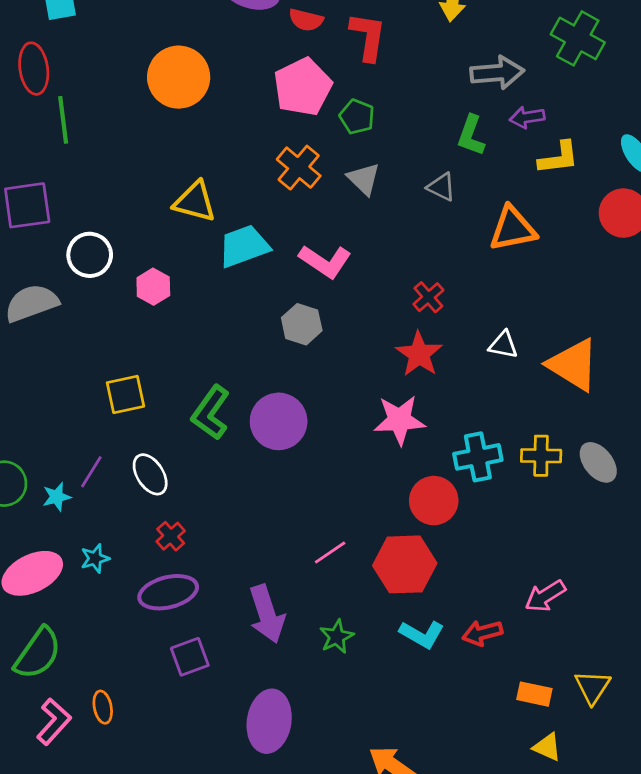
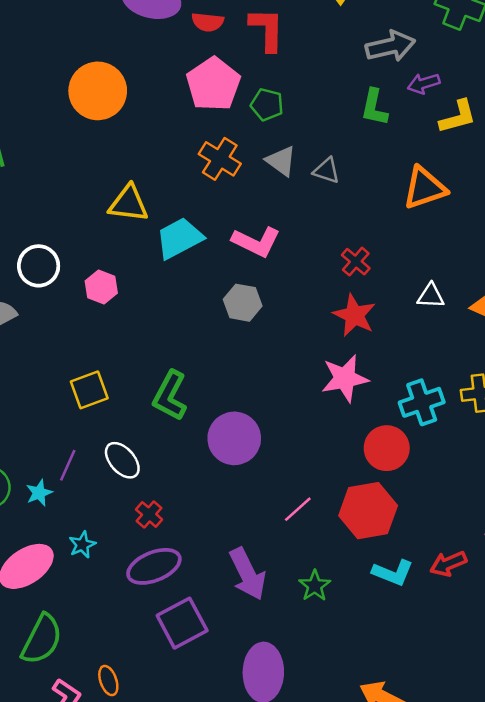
gray triangle: (441, 187) -> (326, 171), moved
purple circle: (279, 421) -> (234, 438), moved
purple square: (190, 657) -> (182, 623), size x1.4

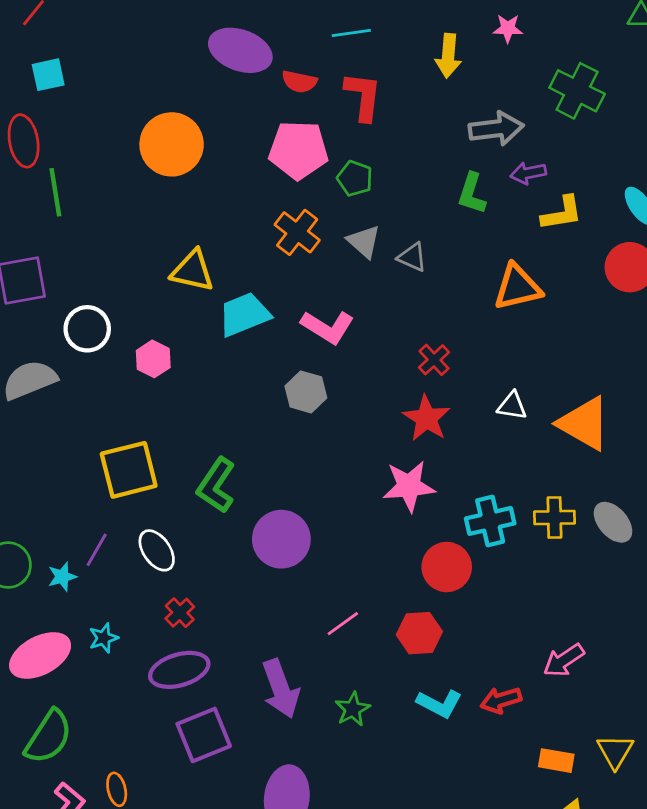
pink pentagon: (213, 84) -> (298, 150), turned 30
yellow square: (89, 390) -> (129, 470), size x1.4
red hexagon: (368, 511) -> (419, 633), size x0.7

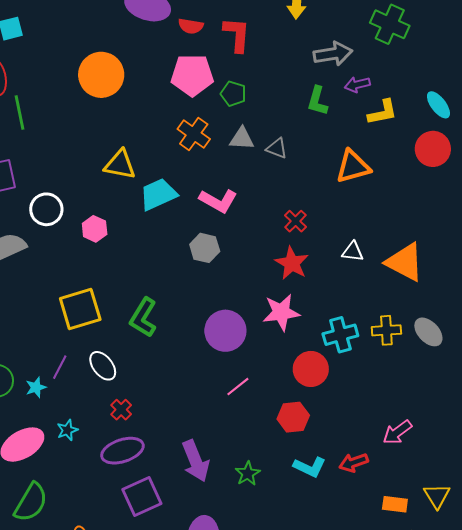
gray triangle: (364, 242) -> (242, 139), turned -36
purple circle: (281, 539) -> (225, 331), moved
pink line: (343, 624) -> (238, 387), moved

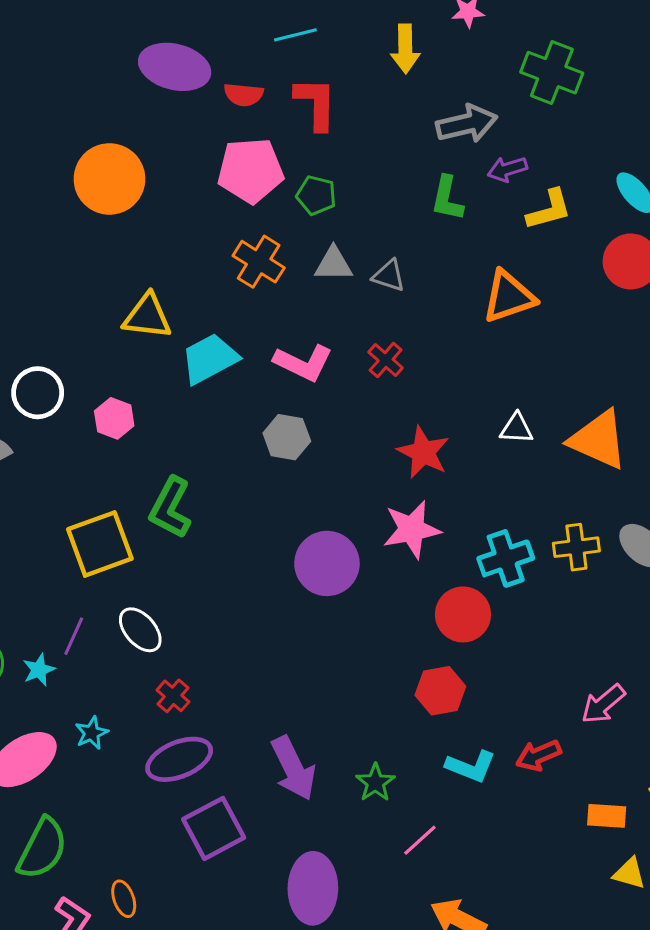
red cross: (295, 221) -> (386, 360), moved
green L-shape: (143, 317) -> (170, 508), moved
pink line: (238, 387) -> (420, 840), moved

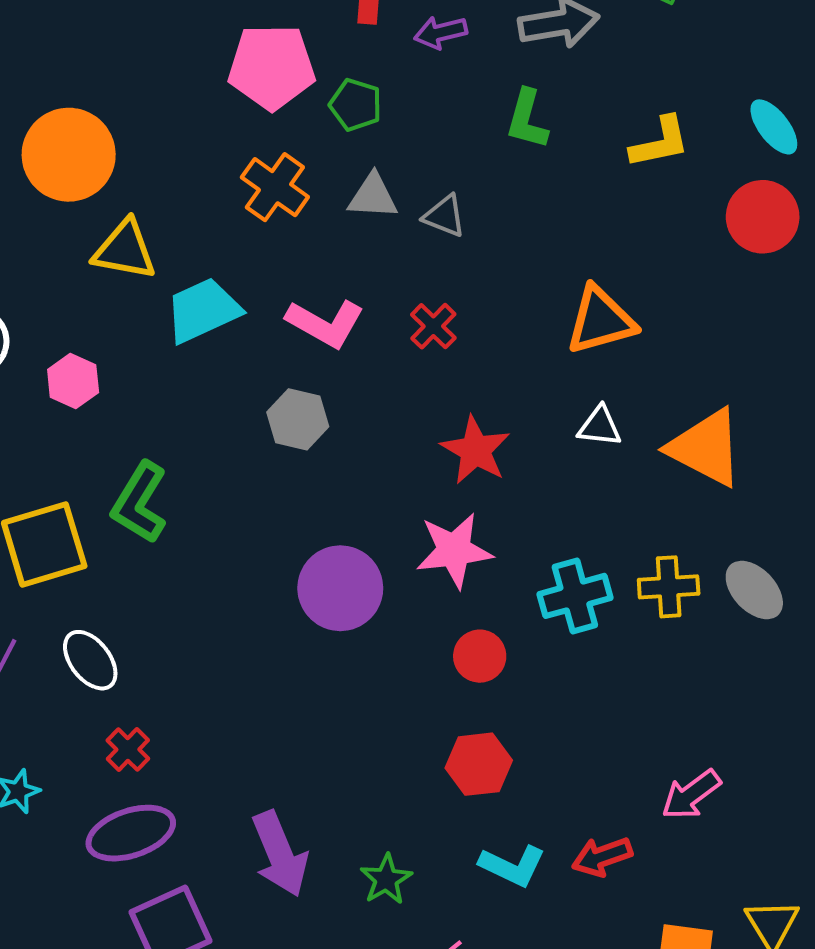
purple arrow: (507, 169) -> (441, 33), moved
orange circle: (109, 179) -> (69, 155), moved
orange triangle: (509, 297) -> (601, 320), moved
red circle: (463, 614) -> (480, 656), moved, size x0.7

